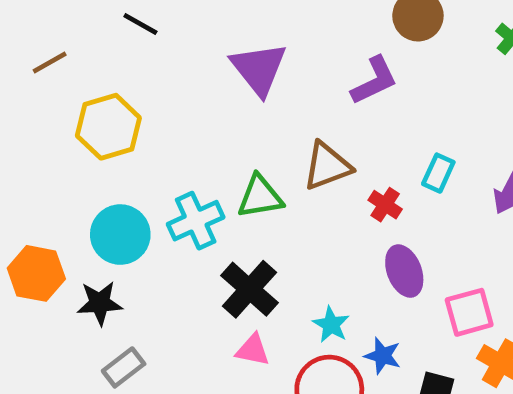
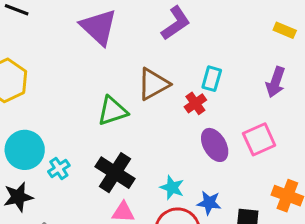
cyan rectangle: (438, 173) -> (212, 79), moved
red cross: (385, 205) -> (195, 103), turned 30
cyan cross: (196, 221) -> (59, 168), moved, size x0.6
pink square: (469, 312) -> (259, 139), moved

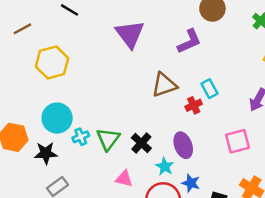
cyan rectangle: (212, 79) -> (209, 89), turned -54
green triangle: (112, 111) -> (108, 139), moved, turned -45
purple ellipse: (215, 145) -> (183, 145), moved
black cross: (115, 173) -> (141, 143), moved, size x0.7

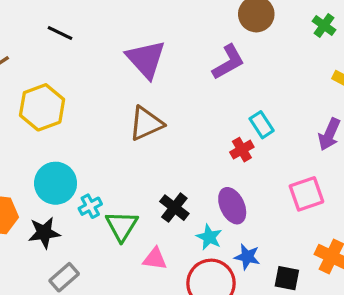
brown triangle: (164, 85) -> (146, 123), moved
green triangle: (108, 139) -> (122, 226), moved

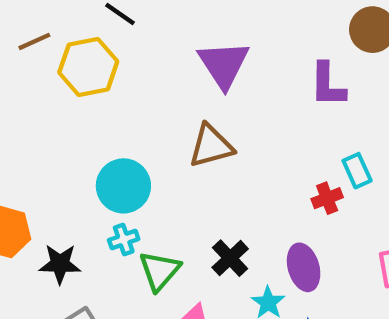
purple L-shape: (228, 62) -> (328, 85), turned 111
yellow hexagon: (42, 107) -> (88, 67), moved
cyan circle: (56, 183) -> (123, 186), moved

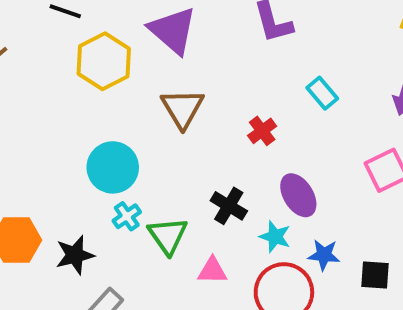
yellow hexagon: (88, 67) -> (104, 61), moved
brown triangle: (211, 146) -> (182, 108), turned -30
red cross: (327, 198) -> (262, 131), moved

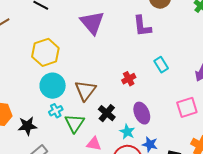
yellow hexagon: (104, 61) -> (45, 52), moved
brown triangle: (182, 108) -> (85, 91), moved

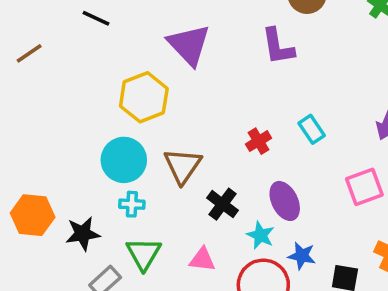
yellow hexagon: (45, 52) -> (144, 97), moved
cyan rectangle: (161, 65) -> (312, 129), moved
cyan cross: (56, 111) -> (132, 204), turned 32
green triangle: (74, 123) -> (144, 254), moved

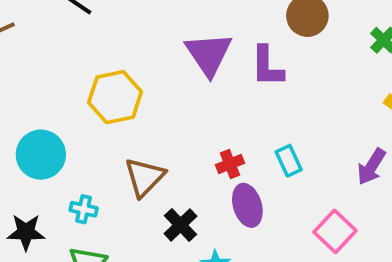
purple triangle: (189, 45) -> (209, 54), moved
cyan circle: (124, 160) -> (41, 155), moved
pink square: (364, 187) -> (335, 231), turned -36
purple ellipse: (285, 201) -> (247, 205), moved

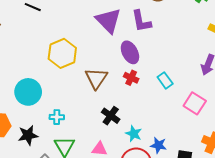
cyan rectangle: (289, 161) -> (165, 80), moved
red cross: (230, 164) -> (131, 78), turned -32
brown triangle: (145, 177) -> (96, 78), moved
purple ellipse: (247, 205) -> (130, 52), moved

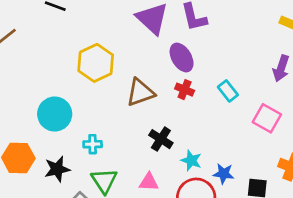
brown triangle: (96, 78) -> (140, 92), turned 40

